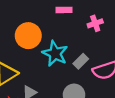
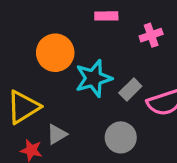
cyan star: (55, 53) -> (94, 78), turned 30

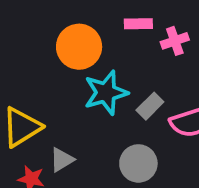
pink rectangle: (106, 16) -> (138, 24), moved
orange circle: (55, 53) -> (79, 47), moved

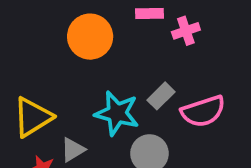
cyan star: (106, 93) -> (117, 113), moved, turned 30

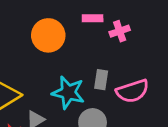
gray rectangle: (161, 96) -> (101, 80), turned -36

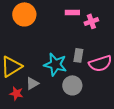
orange circle: (48, 35) -> (24, 14), moved

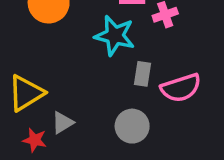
cyan star: (55, 64) -> (115, 36), moved

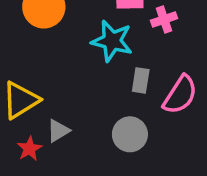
pink semicircle: (181, 88) -> (180, 95), turned -39
red star: (35, 140) -> (29, 149), turned 30

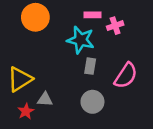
gray rectangle: (141, 80) -> (90, 66), moved
gray triangle: (58, 131) -> (45, 99), turned 35

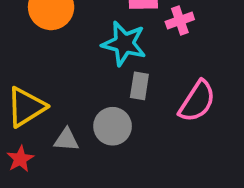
gray circle: (92, 102) -> (113, 126), moved
red star: (26, 111) -> (20, 159), moved

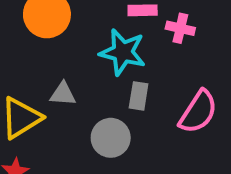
pink cross: (180, 20) -> (180, 28), turned 32
gray triangle: (66, 140) -> (63, 94), moved

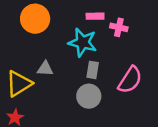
gray circle: (111, 138) -> (89, 96), moved

